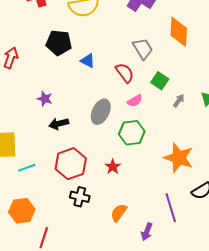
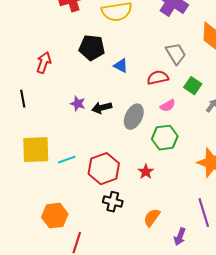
red semicircle: (125, 73) -> (158, 78), turned -65
black arrow: (59, 124) -> (102, 108), moved
cyan line: (27, 168) -> (67, 160), moved

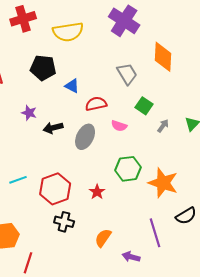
red semicircle: (158, 78) -> (96, 104), moved
purple star: (78, 104) -> (29, 113), moved
pink semicircle: (168, 106) -> (119, 126), turned 49
green hexagon: (165, 138) -> (128, 169), moved
purple arrow: (180, 237) -> (131, 257), turned 84

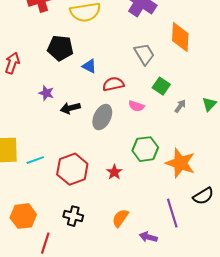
black cross: (64, 222) -> (73, 216), moved

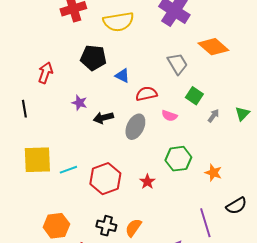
orange diamond: (180, 37) -> (213, 47), turned -52
orange star: (180, 163) -> (213, 173), size x0.6
orange semicircle: (120, 218) -> (133, 228), moved

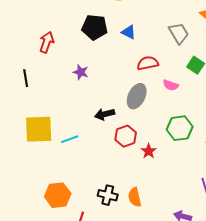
blue triangle: (122, 76) -> (129, 32), moved
black arrow: (103, 118) -> (105, 114), moved
red hexagon: (105, 179) -> (126, 136), moved, size x0.7
orange semicircle: (133, 228) -> (135, 197), turned -48

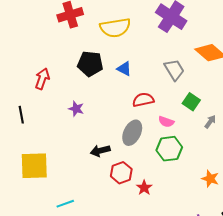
green hexagon: (180, 128) -> (169, 149), moved
cyan line: (70, 139) -> (65, 204), moved

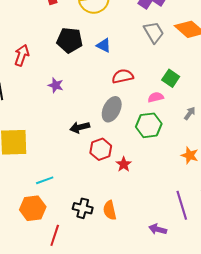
gray trapezoid: (174, 70) -> (154, 32), moved
pink semicircle: (166, 122) -> (156, 97), moved, turned 147
gray arrow: (210, 122) -> (190, 113), moved

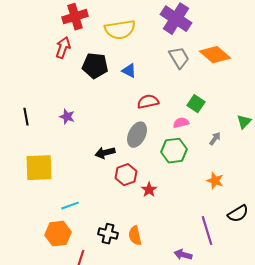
red arrow: (22, 55) -> (63, 48), moved
purple star: (56, 85) -> (67, 117), moved

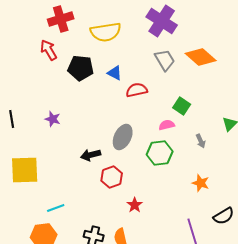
red arrow: (63, 48) -> (49, 50), turned -50
red semicircle: (148, 102) -> (137, 90), moved
gray arrow: (215, 139) -> (201, 141), turned 120
red star: (149, 190) -> (135, 205), moved

